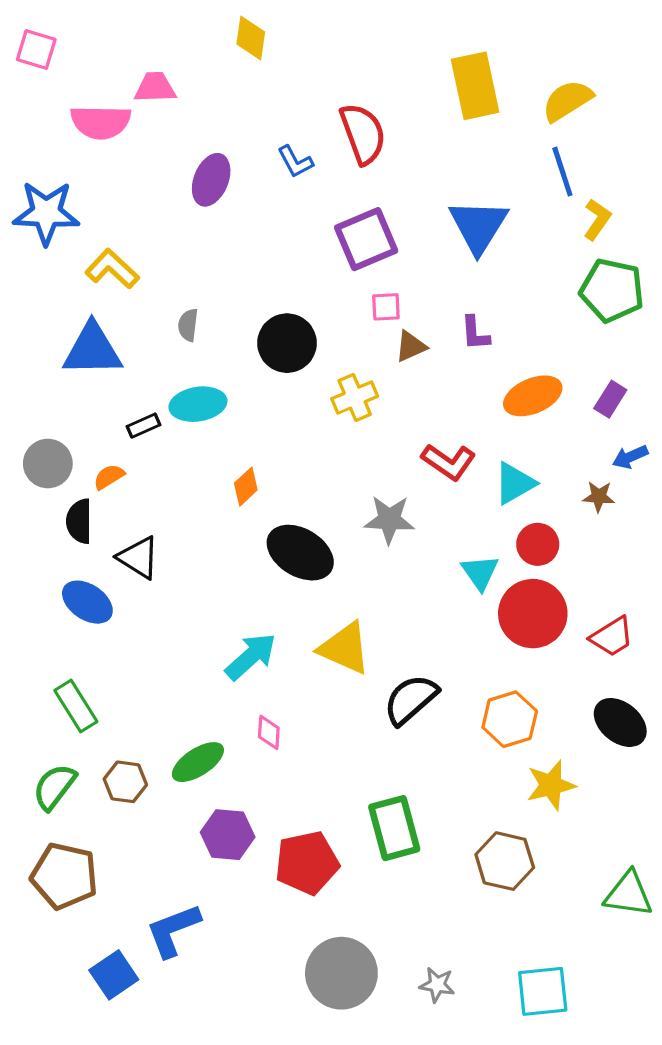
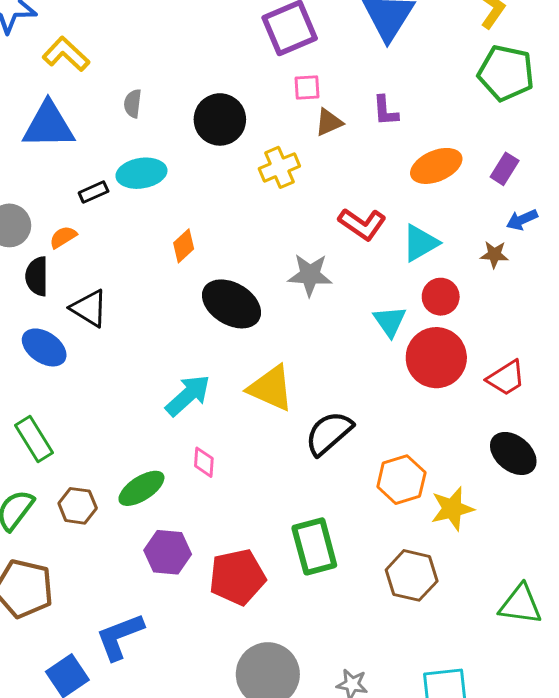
orange hexagon: (510, 719) -> (401, 480), moved

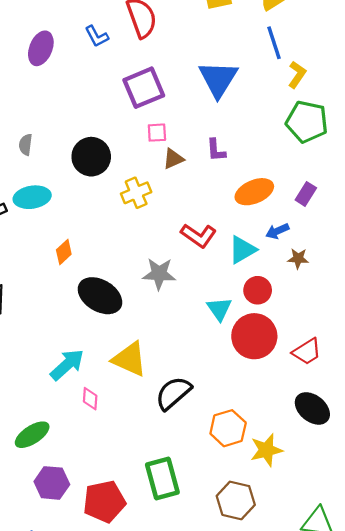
blue arrow: (522, 220) -> (277, 231), moved
pink diamond: (204, 462) -> (90, 399), moved

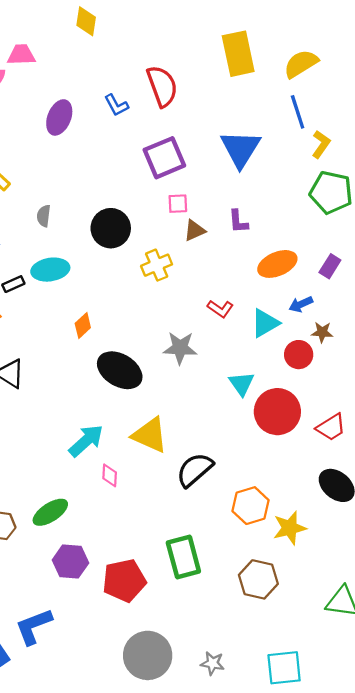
red L-shape: (198, 235) -> (220, 309), size x0.7
red circle: (258, 290) -> (299, 355), moved

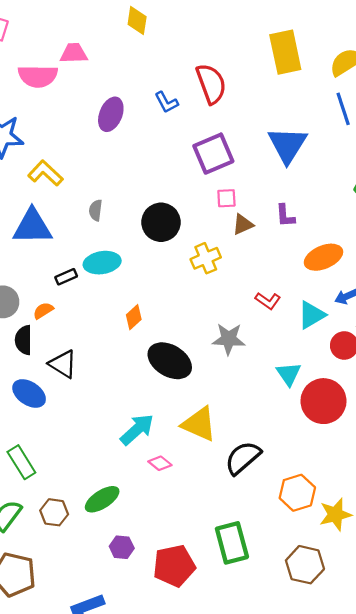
pink diamond: (110, 475) -> (160, 463), turned -55
purple hexagon: (70, 561) -> (122, 547), size x0.7

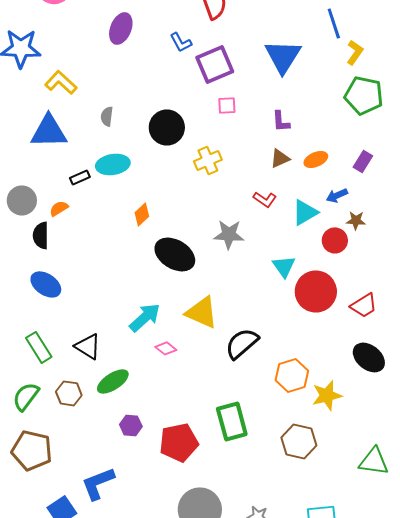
blue L-shape: (166, 102) -> (181, 42), moved
brown triangle: (243, 224) -> (280, 158), moved
orange ellipse: (323, 257) -> (316, 159), size x0.7
black triangle: (63, 364) -> (88, 346), moved

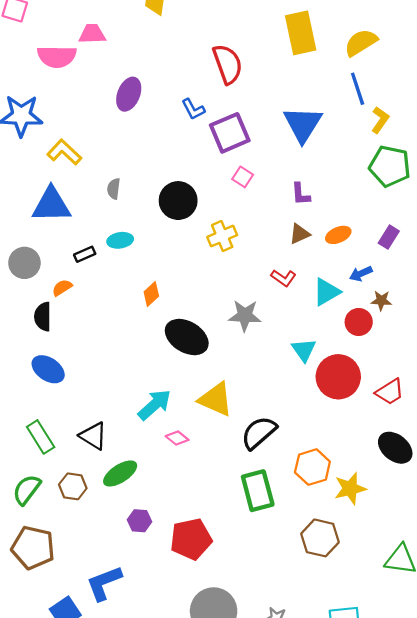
pink square: (227, 105) -> (243, 177), turned 36
cyan ellipse: (113, 164) -> (120, 240), size x0.7
gray circle: (22, 200) -> (24, 263), moved
green rectangle: (232, 421) -> (258, 491), moved

